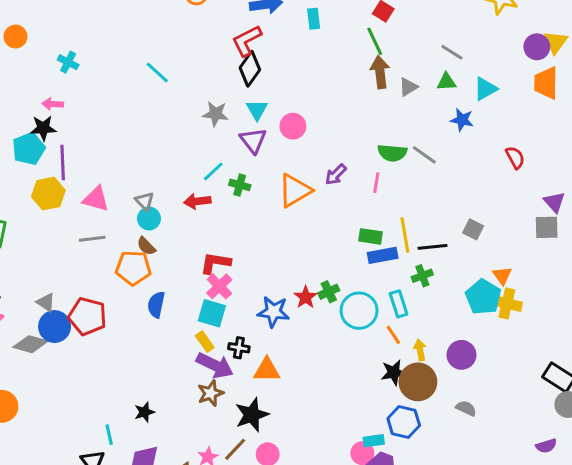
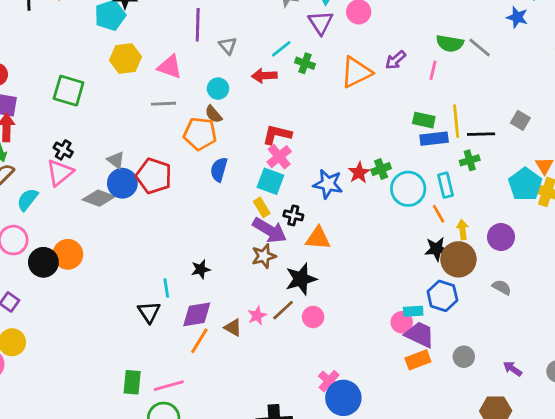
purple line: (63, 163) -> (198, 25), moved
gray triangle: (145, 201) -> (228, 46), moved

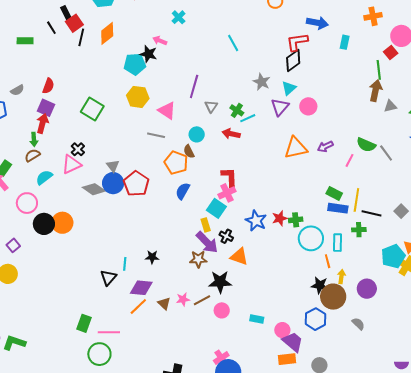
green cross: (305, 63) -> (237, 110), moved
red L-shape: (277, 135) -> (229, 177), turned 60
cyan rectangle: (413, 311) -> (257, 319), moved

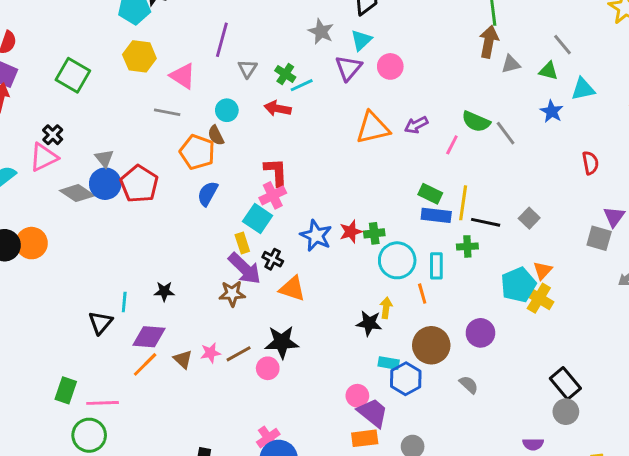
yellow arrow: (341, 277) -> (386, 308), moved
black star: (220, 282) -> (282, 342), moved
black star: (320, 285) -> (369, 323), moved
cyan rectangle: (257, 319) -> (389, 363), moved

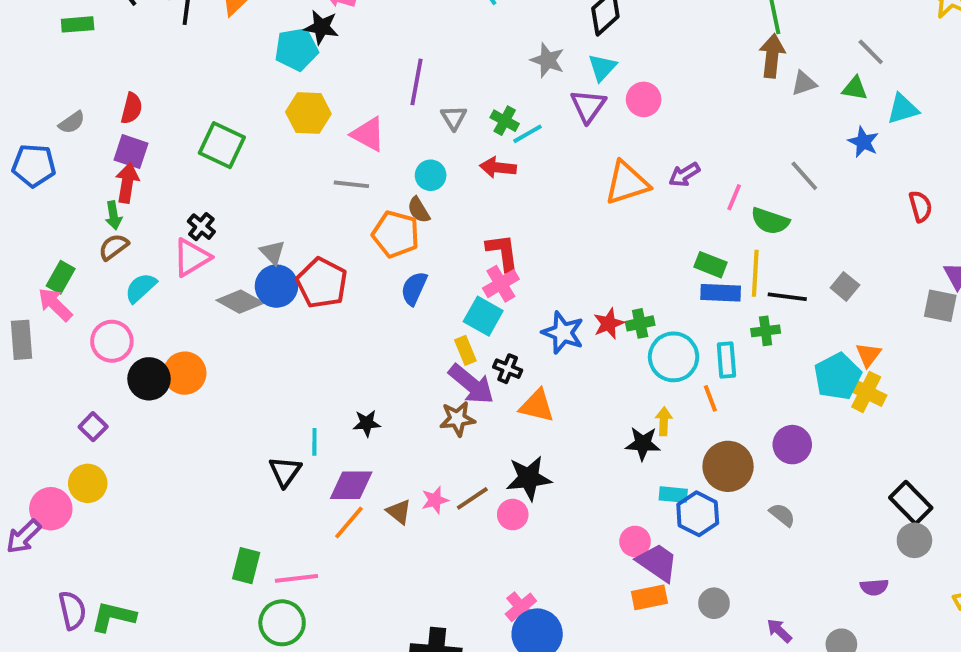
green semicircle: (476, 122) -> (770, 221), moved

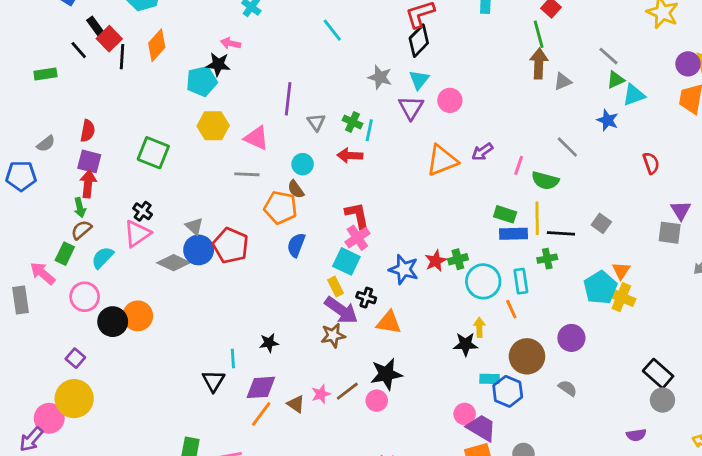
green triangle: (855, 88) -> (616, 80), moved, turned -30
cyan line: (527, 134) -> (369, 130), turned -45
green rectangle: (61, 277) -> (65, 254), moved
yellow circle: (88, 483) -> (74, 399), size x1.4

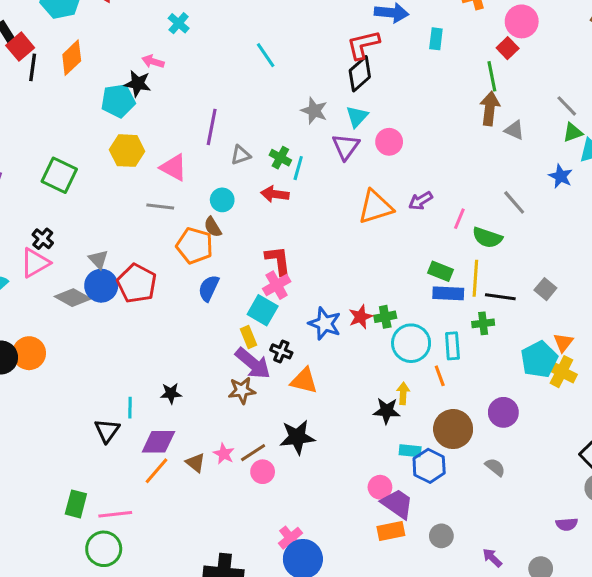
gray triangle: (563, 81) -> (514, 130), turned 42
gray triangle: (316, 122) -> (241, 155), turned 42
pink star: (321, 394) -> (224, 454), turned -30
pink circle: (377, 401) -> (263, 472), moved

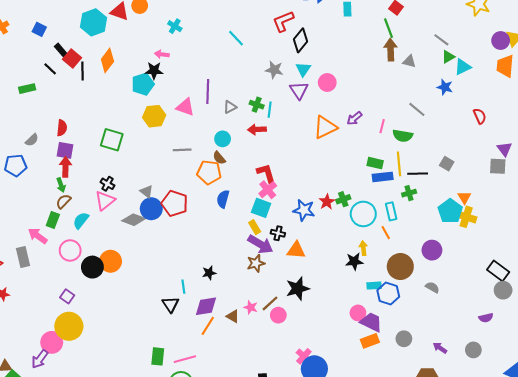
red L-shape: (363, 45) -> (283, 21), moved
pink triangle: (174, 167) -> (185, 107), moved

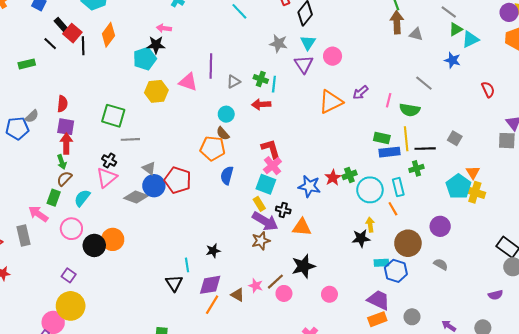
gray line: (182, 150) -> (130, 139), moved
blue pentagon: (16, 165) -> (17, 128), moved
pink circle: (358, 313) -> (329, 294), moved

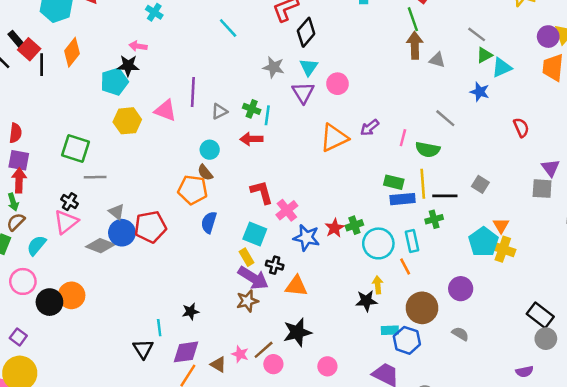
pink cross: (272, 166) -> (287, 210), moved
red pentagon: (178, 180) -> (150, 227), turned -30

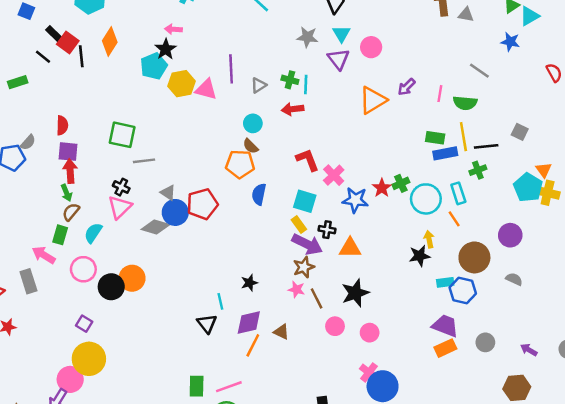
black star: (128, 66) -> (166, 49), turned -30
yellow hexagon: (127, 121) -> (182, 84), moved
brown line: (264, 350) -> (317, 298), moved, turned -70
pink star: (240, 354) -> (296, 289), moved
pink circle: (327, 366) -> (370, 333), moved

